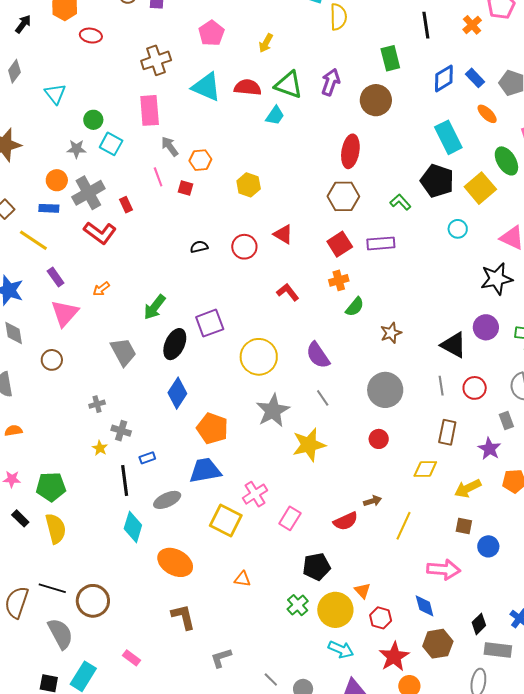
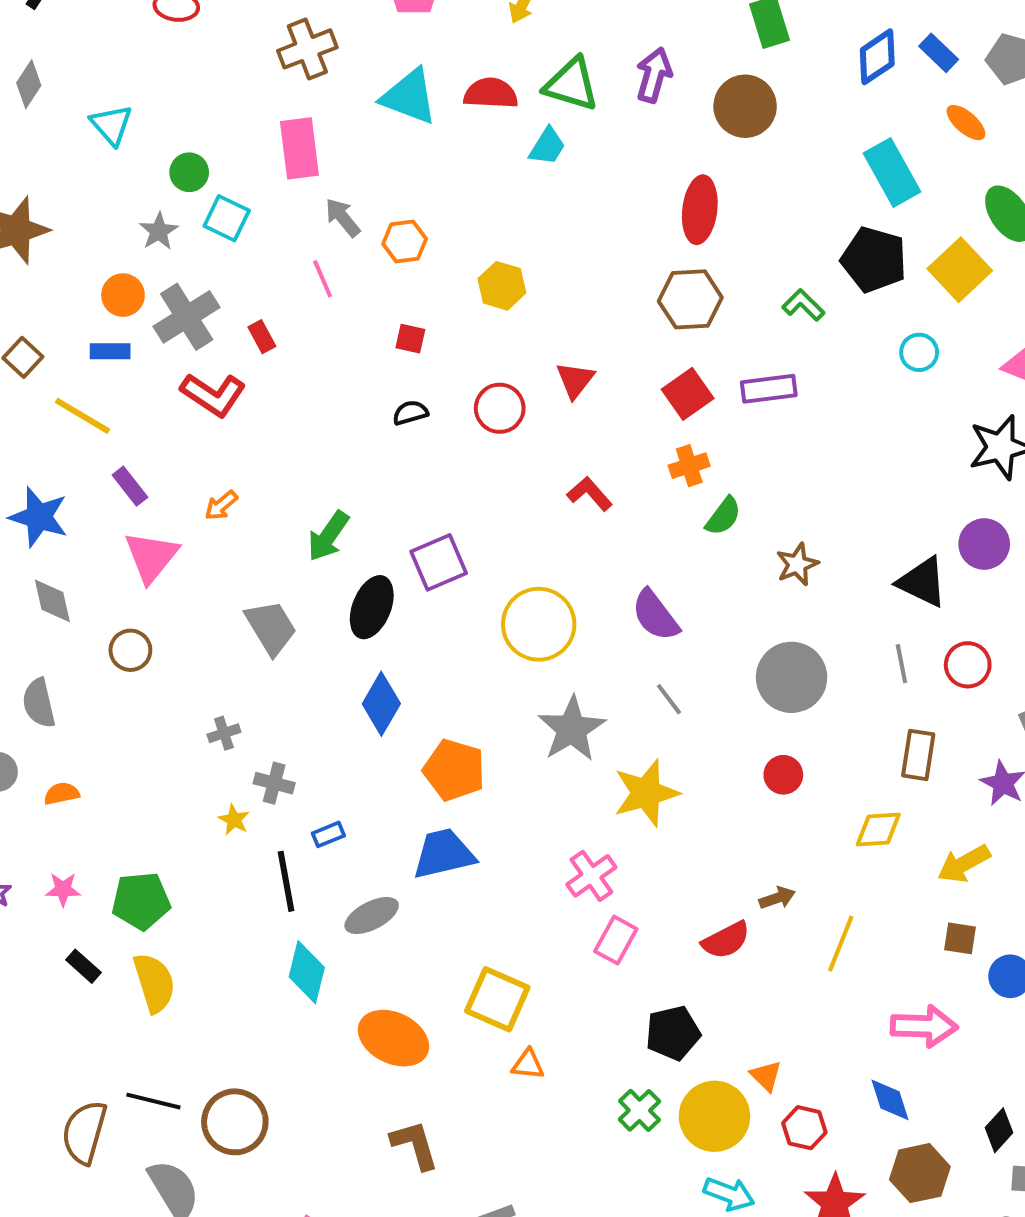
gray star: (76, 149) -> (159, 231), turned -30
red square: (185, 188) -> (410, 339), moved
red triangle: (283, 234) -> (575, 380), turned 40
pink cross: (255, 494) -> (591, 876), moved
yellow square: (226, 521) -> (497, 999), moved

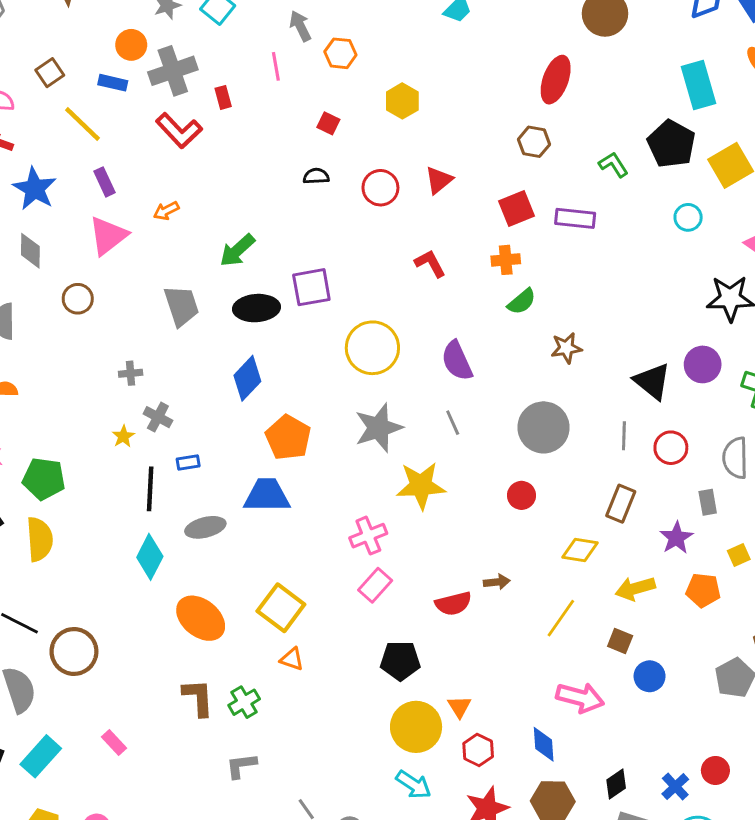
brown hexagon: (690, 299) -> (534, 142), size x0.7
black ellipse: (372, 607) -> (256, 308), turned 51
yellow line: (841, 944) -> (561, 618), moved
green cross: (639, 1110) -> (244, 702), moved

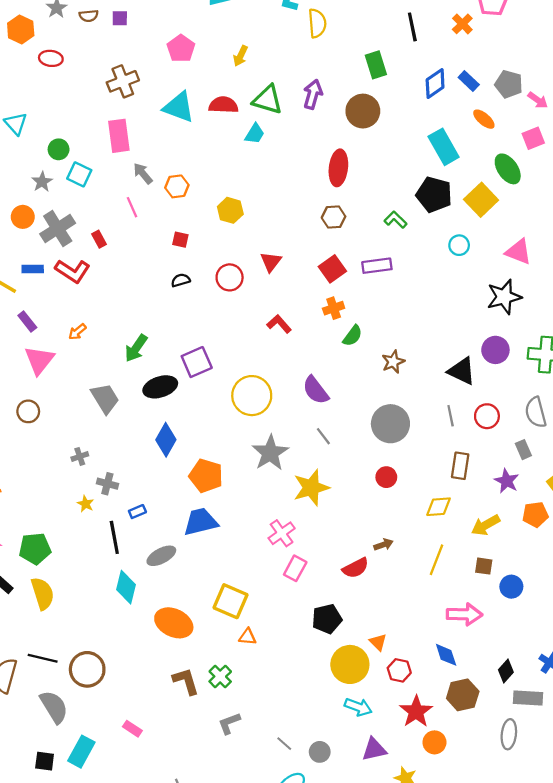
blue rectangle: (113, 83) -> (33, 269), moved

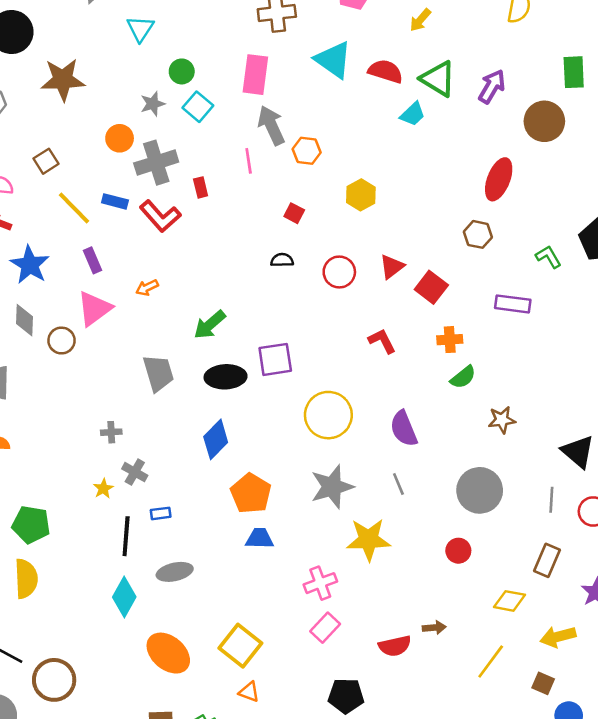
gray arrow: (143, 174) -> (271, 125), size x1.4
red square: (332, 269) -> (431, 287), moved, turned -32
brown circle: (28, 411) -> (62, 341), moved
blue trapezoid: (201, 522) -> (260, 538), moved, size x0.7

